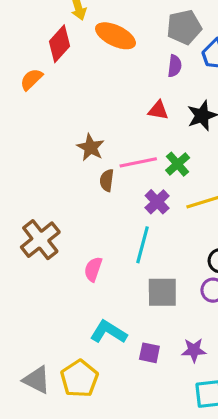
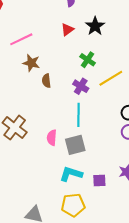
red triangle: (158, 110) -> (67, 30), turned -32
pink line: (138, 162) -> (21, 39), moved
gray square: (162, 292) -> (75, 145), moved
yellow pentagon: (79, 379) -> (73, 205), moved, turned -30

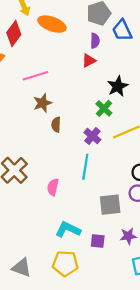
black star: (95, 26) -> (118, 86), moved
red triangle: (67, 30) -> (89, 61), moved
brown star: (31, 63) -> (43, 103), turned 30
gray square: (75, 145) -> (110, 205), moved

